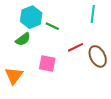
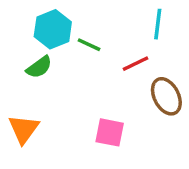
red line: (75, 47) -> (135, 64), moved
pink square: (47, 64) -> (110, 132), moved

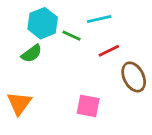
cyan line: (158, 24) -> (99, 19), moved, turned 70

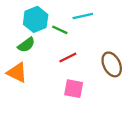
red line: (109, 51) -> (68, 58), moved
orange triangle: (19, 103) -> (17, 72), moved, turned -40

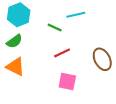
cyan hexagon: (36, 19) -> (19, 15), moved
green semicircle: (26, 45) -> (14, 41), moved

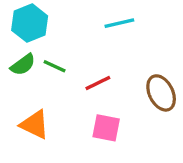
green line: (55, 28) -> (55, 66), moved
orange triangle: (15, 67) -> (35, 125), moved

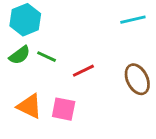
cyan line: (119, 23) -> (133, 20), moved
pink square: (106, 128) -> (64, 109), moved

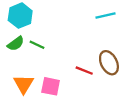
red line: (83, 71) -> (84, 71), moved, turned 48
orange triangle: (29, 106) -> (24, 84), turned 35

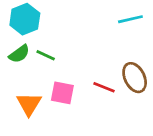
pink square: (51, 86) -> (62, 93), moved

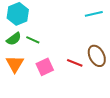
pink square: (62, 93) -> (45, 67), turned -36
orange triangle: (29, 104) -> (15, 64), moved

